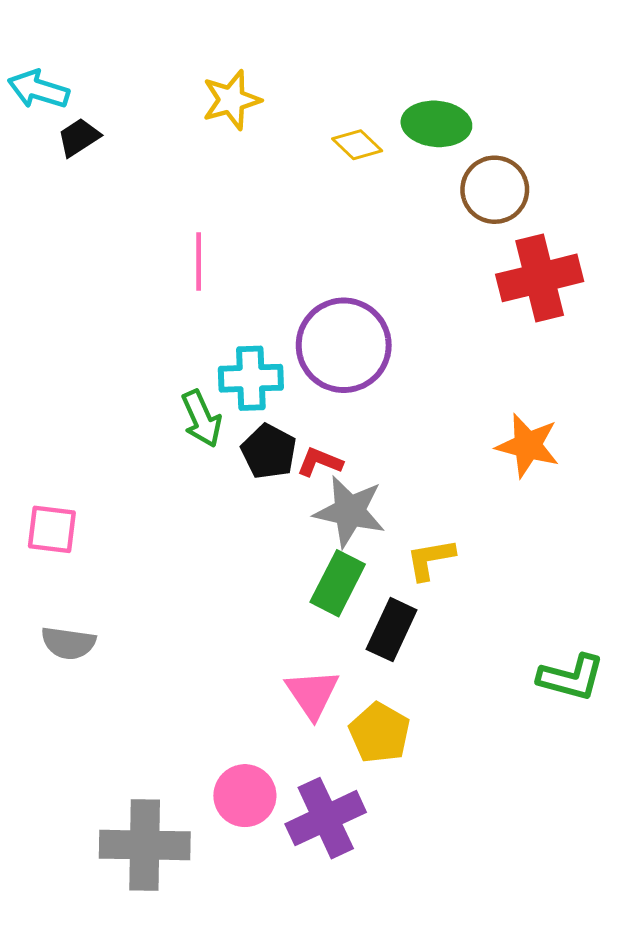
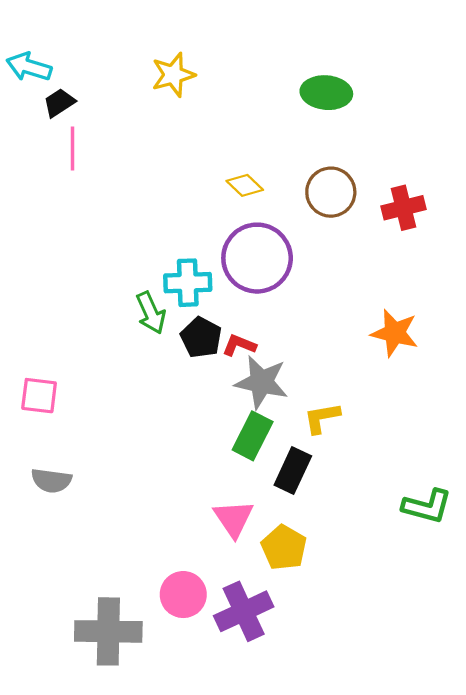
yellow diamond: (357, 145) -> (245, 185), moved
brown circle: (495, 190) -> (331, 192), moved
pink line: (199, 262) -> (73, 149), moved
red cross: (540, 278) -> (403, 208), size x0.7

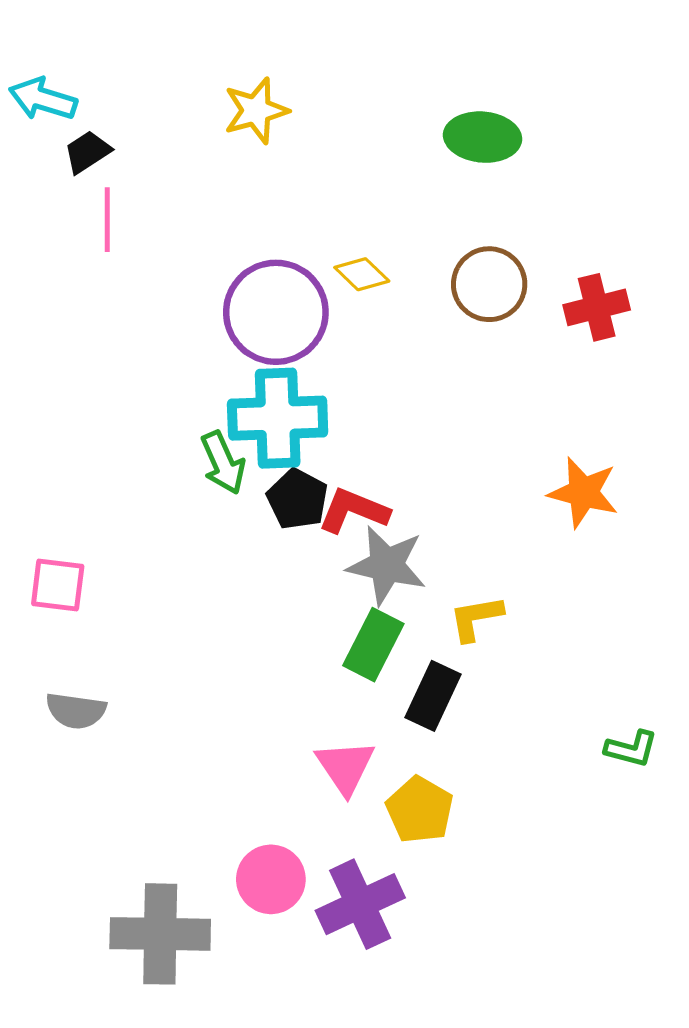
purple circle: (257, 258) -> (276, 312), moved
cyan cross: (188, 283) -> (278, 418), size x1.4
red L-shape: (239, 345) -> (354, 511), size x1.4
green L-shape: (427, 506) -> (631, 749), size x0.7

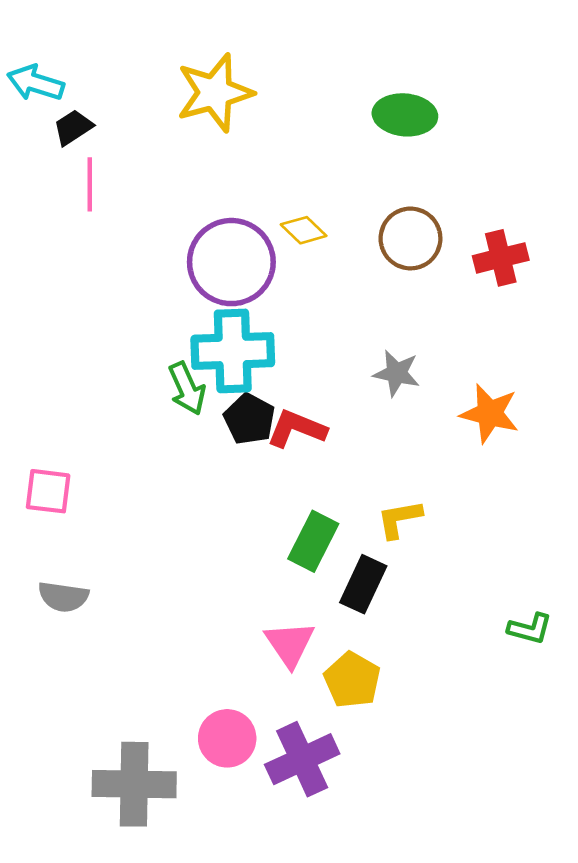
yellow star: (256, 111) -> (215, 93), size x1.4
gray star: (387, 565) -> (397, 373), moved, size x0.7

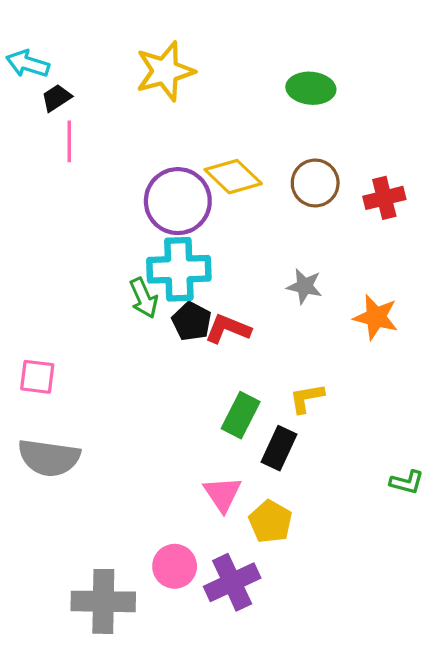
yellow diamond: (304, 230) -> (233, 177), size x1.6
gray semicircle: (63, 597) -> (49, 458), size x1.6

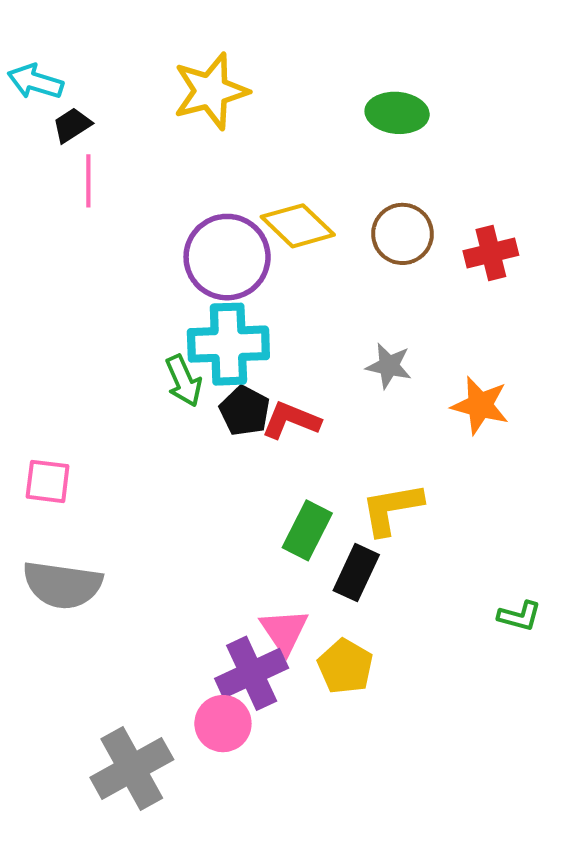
yellow L-shape: (307, 398) -> (392, 509), size x1.4
purple cross: (232, 582) -> (252, 673), moved
gray cross: (103, 601) -> (132, 768), turned -30

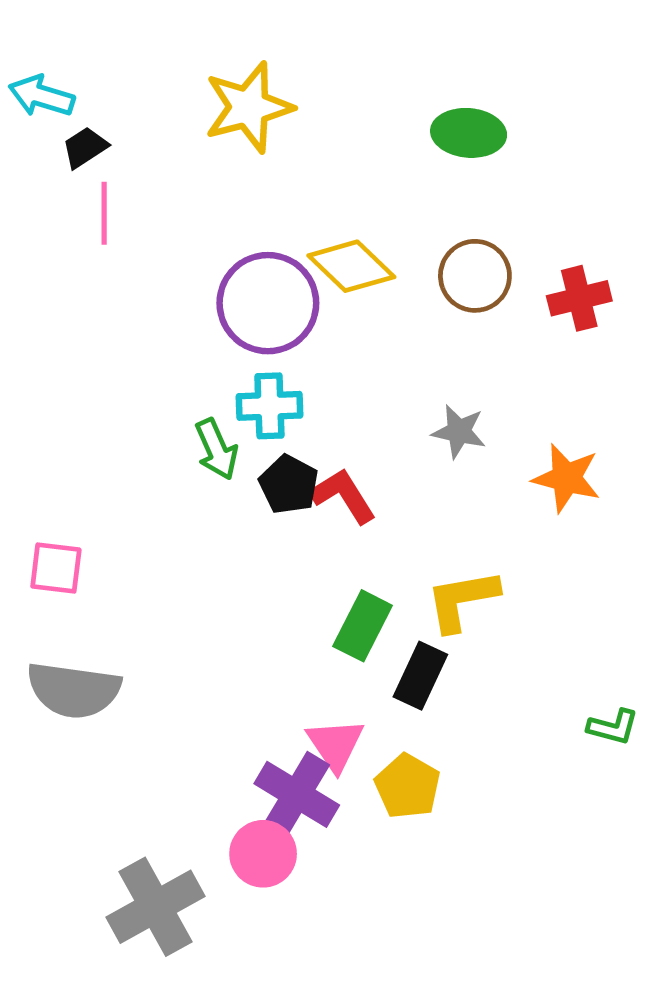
cyan cross: (228, 344) -> (269, 406), size x0.7
red L-shape: (291, 420) -> (343, 496), turned 36
purple cross: (252, 673) -> (297, 794), turned -34

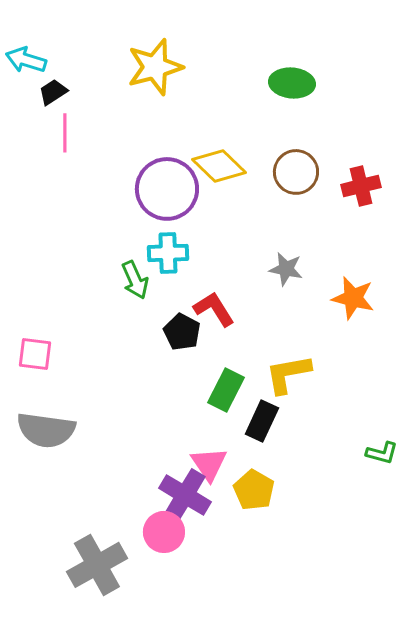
black pentagon: (289, 485) -> (182, 332), moved

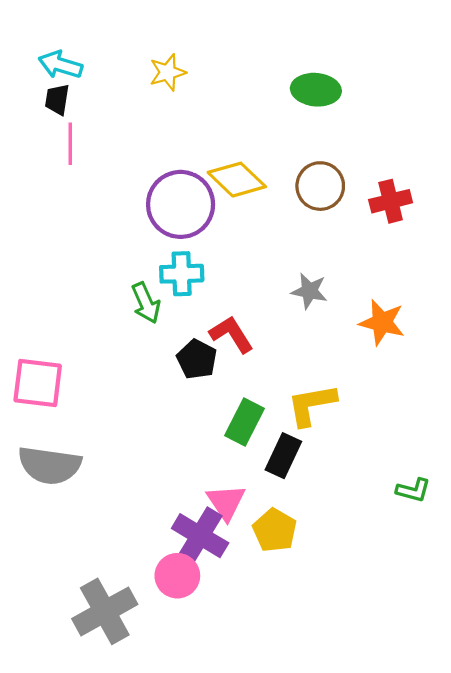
cyan arrow: (26, 60) -> (60, 65), moved
yellow star: (155, 67) -> (168, 72), size x0.6
black trapezoid: (53, 92) -> (57, 99), turned -48
pink square: (35, 354) -> (38, 383), size x1.4

